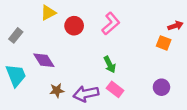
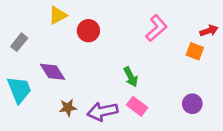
pink L-shape: (111, 24) -> (156, 28), moved

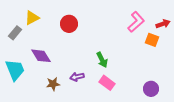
yellow triangle: (58, 15) -> (32, 18), moved
pink L-shape: (156, 28) -> (136, 22), moved
purple circle: (192, 104) -> (151, 89), moved
purple arrow: (103, 111) -> (77, 77), moved, size x0.6

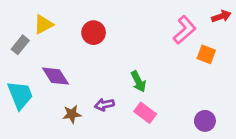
red arrow: (163, 24) -> (221, 16), moved

